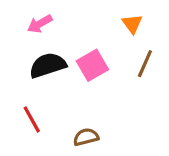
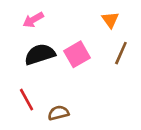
brown semicircle: (86, 137) -> (58, 113), moved

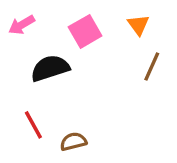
pink arrow: (33, 20) -> (22, 25), moved
pink square: (77, 54) -> (85, 31), moved

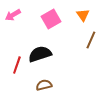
black semicircle: (50, 68) -> (40, 54), moved
red line: (33, 125) -> (17, 65), moved, turned 48

